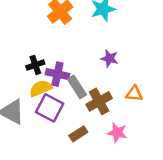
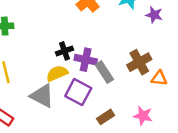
purple star: (109, 58) -> (154, 15), moved
yellow semicircle: (41, 88) -> (57, 73), moved
brown cross: (99, 101) -> (139, 62), moved

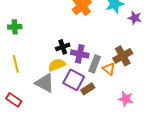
gray rectangle: (104, 72) -> (95, 64), turned 54
orange triangle: (159, 78) -> (109, 69), moved, turned 32
brown rectangle: (106, 117) -> (88, 89), moved

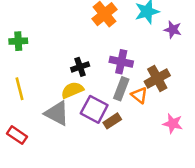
purple cross: (80, 54) -> (121, 62), moved
pink star: (126, 99) -> (173, 124), moved

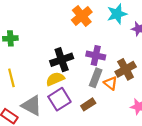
black cross: (80, 67) -> (62, 60), size x1.5
purple square: (94, 109) -> (59, 99), moved, turned 30
gray triangle: (57, 113) -> (32, 106), moved

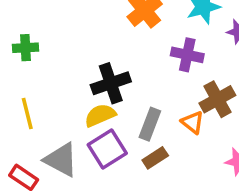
purple cross: (96, 55) -> (187, 55), moved
gray rectangle: (96, 78) -> (150, 124), moved

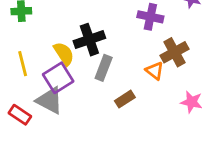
yellow semicircle: (100, 115) -> (64, 54), moved, turned 80
gray rectangle: (150, 124) -> (104, 68), moved
purple square: (107, 149) -> (58, 78), moved

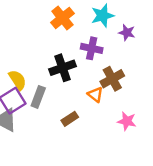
black cross: (89, 40) -> (62, 68), moved
gray rectangle: (104, 68) -> (38, 97), moved

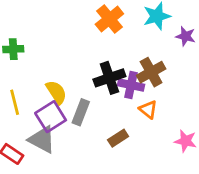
purple cross: (92, 48) -> (131, 85), moved
brown cross: (112, 79) -> (151, 72), moved

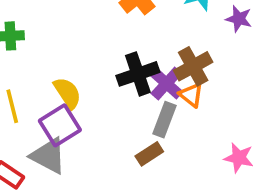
purple cross: (131, 85) -> (166, 83), turned 30
orange triangle: (148, 109) -> (191, 95), moved
gray rectangle: (81, 112) -> (165, 120), moved

